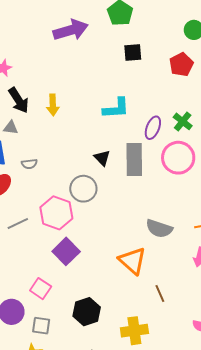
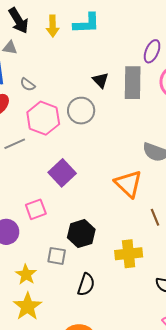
cyan L-shape: (116, 108) -> (87, 23), moved
gray semicircle: (29, 164) -> (28, 84), turned 42
pink hexagon: (56, 213) -> (43, 118), moved
pink square: (41, 289) -> (36, 209), turned 35
gray square: (41, 326) -> (57, 256), moved

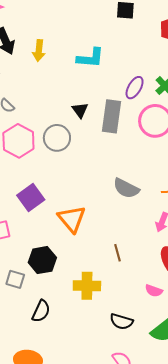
cyan L-shape: (87, 23) -> (90, 58), moved
orange triangle: (128, 184) -> (72, 219), moved

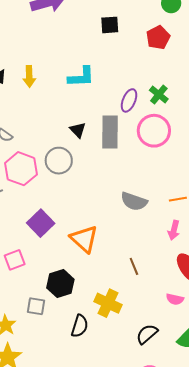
yellow cross: (87, 286) -> (108, 303), turned 32
black semicircle: (41, 311) -> (80, 326), moved
black semicircle: (121, 321) -> (147, 334), turned 130

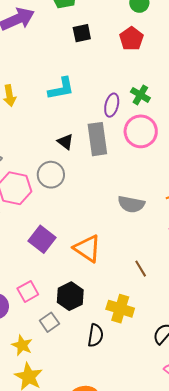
pink square: (15, 260) -> (28, 291), moved
gray square: (36, 306) -> (49, 322), turned -36

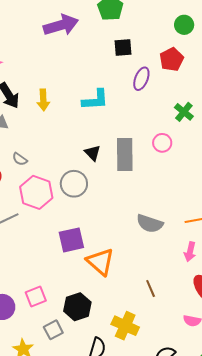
green cross: (140, 95) -> (184, 112), moved
purple ellipse: (112, 105) -> (141, 79), moved
pink circle: (141, 131) -> (162, 143), moved, size x0.6
purple square: (42, 239) -> (71, 240), moved, turned 32

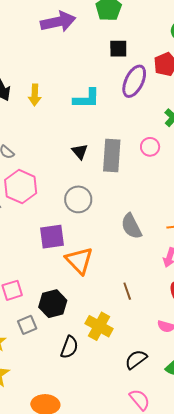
purple ellipse: (141, 79) -> (134, 81), size x1.4
gray circle: (74, 184) -> (78, 199), moved
gray semicircle: (150, 223) -> (131, 226), turned 40

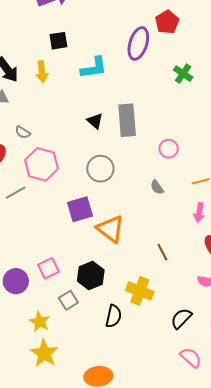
black square: (118, 49) -> (58, 41), moved
pink circle: (150, 147) -> (169, 149), moved
gray semicircle: (131, 226) -> (157, 187), size x0.6

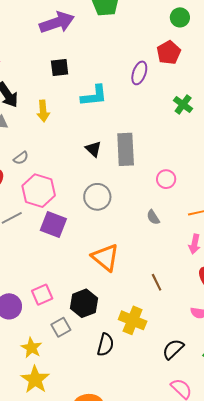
purple ellipse: (138, 43) -> (139, 73), size x0.7
yellow arrow: (42, 72) -> (43, 111), moved
gray semicircle: (23, 132) -> (21, 158), turned -70
purple square: (80, 209) -> (53, 225), moved, turned 36

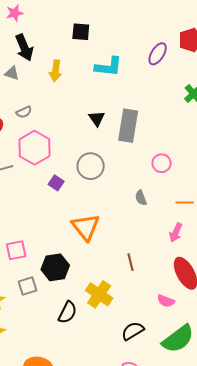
purple square: (53, 225) -> (56, 183), moved, size x0.6

